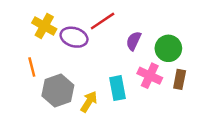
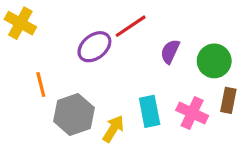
yellow cross: (44, 26) -> (20, 23), moved
purple ellipse: (74, 37) -> (94, 47), turned -55
pink cross: (150, 76) -> (192, 113), moved

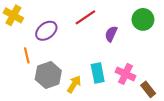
purple ellipse: (94, 47) -> (46, 31), moved
green circle: (214, 61) -> (143, 19), moved
brown rectangle: (228, 100) -> (148, 89), moved, turned -49

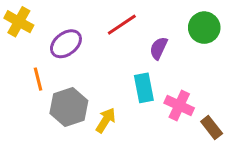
cyan rectangle: (98, 73) -> (144, 88), moved

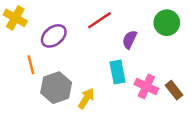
brown rectangle: (212, 128) -> (174, 90), moved

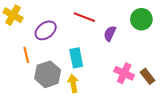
red line: (99, 20) -> (84, 17), turned 55
cyan rectangle: (117, 72) -> (76, 58), moved
yellow arrow: (86, 98) -> (73, 83), turned -42

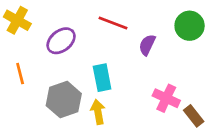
orange line: (26, 55) -> (20, 74), moved
brown rectangle: (148, 76) -> (194, 116), moved

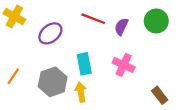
purple semicircle: (147, 45) -> (121, 27), moved
orange line: (20, 74) -> (13, 76), moved, turned 48
pink cross: (166, 98) -> (124, 65), moved

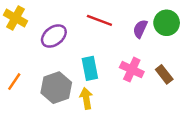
purple semicircle: (121, 27) -> (140, 29), moved
brown rectangle: (160, 95) -> (164, 74), moved

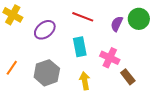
cyan rectangle: (90, 68) -> (80, 47), moved
brown rectangle: (164, 74) -> (128, 77), moved
yellow arrow: (86, 98) -> (85, 81), moved

